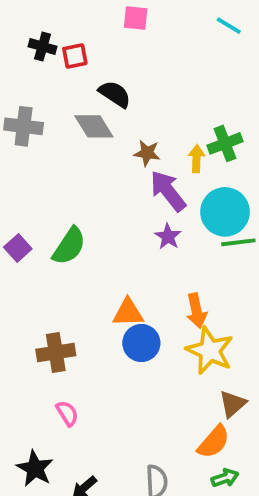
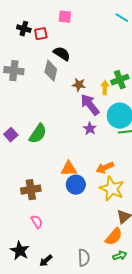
pink square: (136, 18) -> (65, 17), moved
gray diamond: (94, 126) -> (51, 71), turned 45
orange arrow: (196, 311) -> (105, 168), turned 78

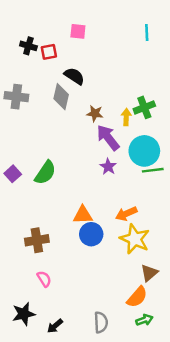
cyan line: (122, 18) -> (147, 33), turned 56
black star: (20, 251) -> (24, 314), turned 30

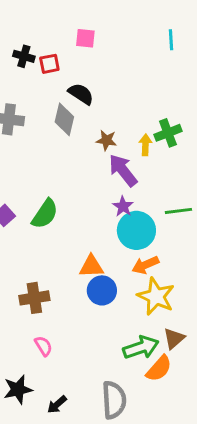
cyan circle: (144, 151) -> (136, 230), moved
green arrow: (144, 320) -> (141, 347), moved, size x1.6
gray semicircle: (101, 322) -> (114, 400), size x1.4

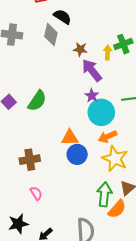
green arrow: (141, 347) -> (104, 194), turned -65

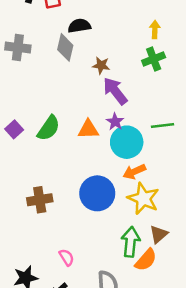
black semicircle: (62, 17) -> (79, 26), turned -42
yellow arrow: (108, 52) -> (155, 30), moved
orange triangle: (70, 138) -> (88, 129), moved
blue circle: (77, 154) -> (97, 193), size x1.4
pink semicircle: (36, 193) -> (67, 257), moved

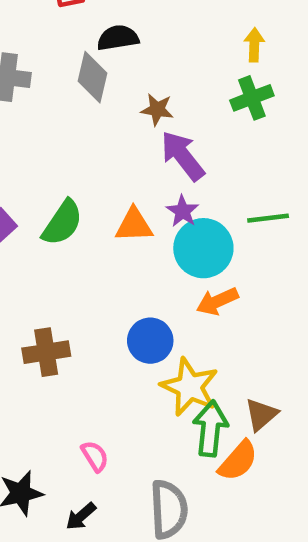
blue circle: (97, 193) -> (150, 341), size x0.7
yellow star: (143, 198) -> (190, 387), moved

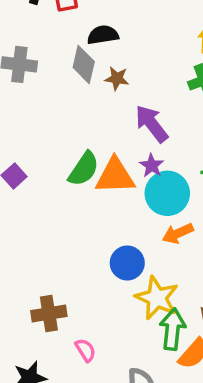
brown star: (157, 109) -> (117, 78), moved
green semicircle: (62, 223) -> (84, 169), moved
orange triangle: (134, 225) -> (115, 176), size x1.4
brown cross: (46, 352) -> (49, 314), moved

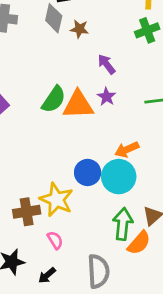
purple arrow: (152, 124) -> (107, 64), size x0.7
cyan circle: (167, 193) -> (119, 177), moved
yellow star: (157, 298) -> (56, 200), moved

